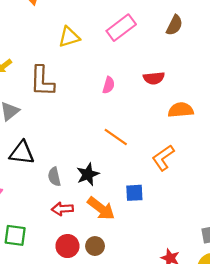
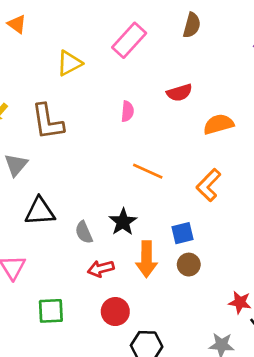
orange arrow: (101, 208) -> (147, 259), turned 64
brown circle: (95, 246) -> (189, 265), moved

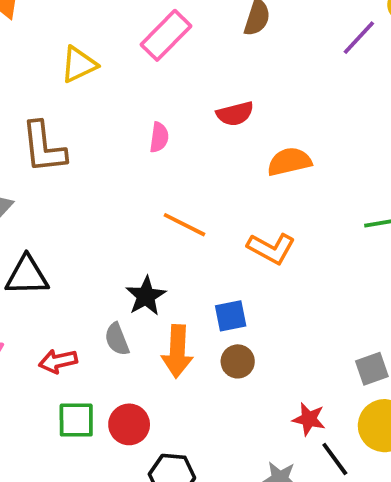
orange L-shape: (209, 185) -> (271, 248), turned -108
gray semicircle: (84, 232) -> (117, 339), moved
red arrow: (101, 269) -> (58, 361), moved
green square: (51, 311) -> (76, 420), moved

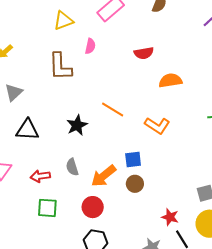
pink semicircle: (159, 137) -> (90, 46), moved
brown L-shape: (44, 147) -> (60, 67), moved
black star: (146, 296) -> (77, 125), moved
orange arrow: (177, 351) -> (103, 176), turned 44
red circle: (129, 424) -> (93, 207), moved

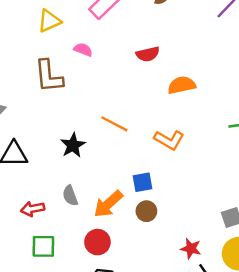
pink semicircle: (90, 46) -> (83, 50), turned -77

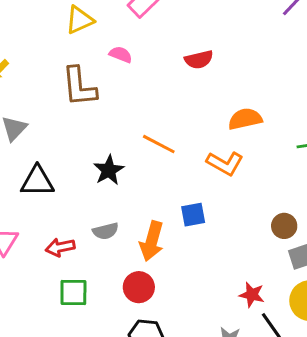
orange semicircle: (182, 85) -> (245, 119), moved
gray semicircle: (70, 196) -> (106, 231), turned -84
orange arrow: (108, 204) -> (152, 241), turned -32
brown circle: (146, 211) -> (284, 226), moved

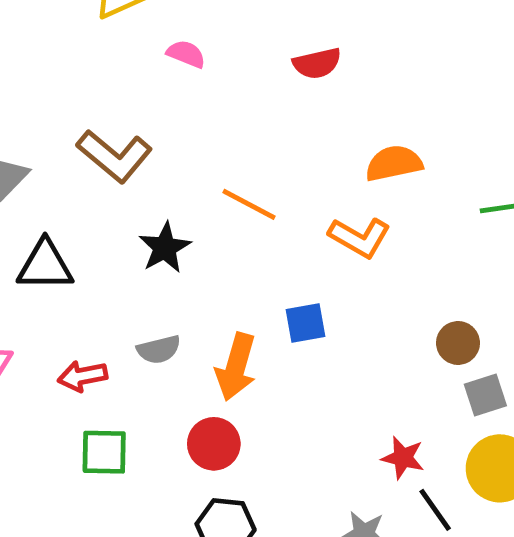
brown L-shape: (79, 87) -> (114, 156), moved, turned -45

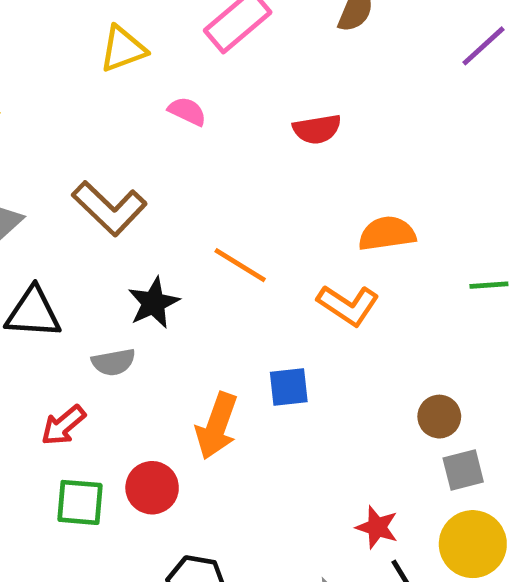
gray semicircle: (159, 350) -> (113, 362), moved
red arrow: (83, 376) -> (63, 425), turned -33
red circle: (214, 444) -> (152, 488), moved

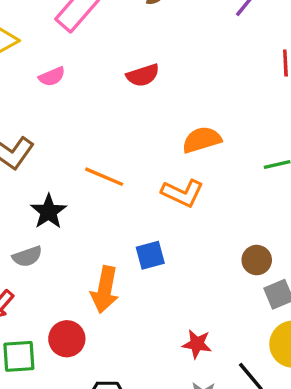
pink semicircle: (187, 111) -> (52, 77), turned 140
red star: (377, 527) -> (197, 344), moved

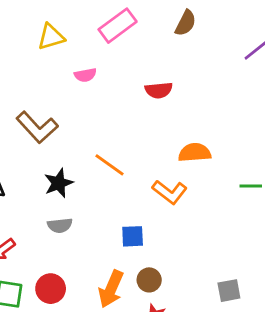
gray semicircle: (27, 256) -> (60, 225), moved
brown circle: (257, 260) -> (149, 280), moved
orange arrow: (105, 290) -> (111, 289), moved

